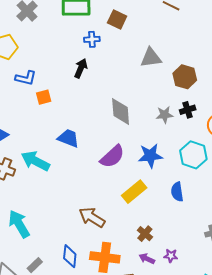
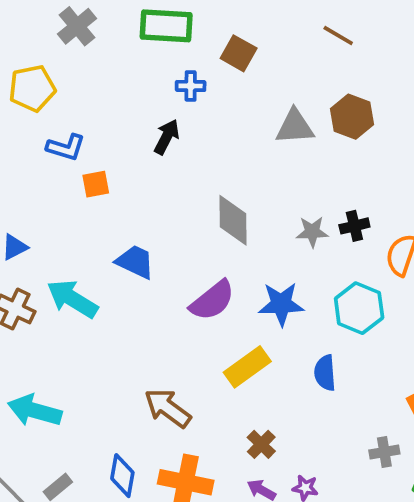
brown hexagon: (185, 77) -> (352, 117), moved
cyan arrow: (19, 224) -> (35, 411), turned -48

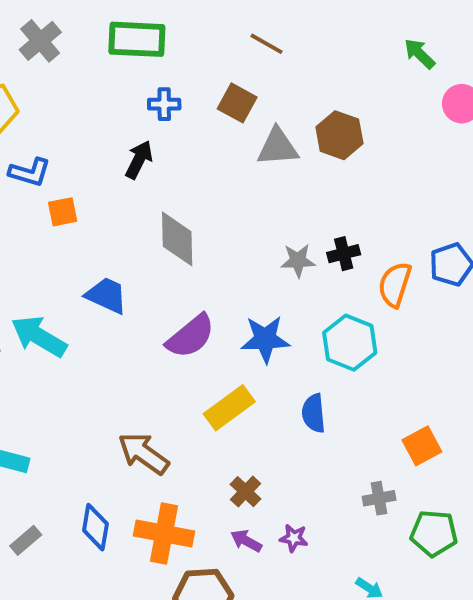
brown line: (338, 35) -> (267, 44), moved
brown square: (239, 53) -> (237, 103), moved
gray diamond: (233, 220) -> (177, 239), moved

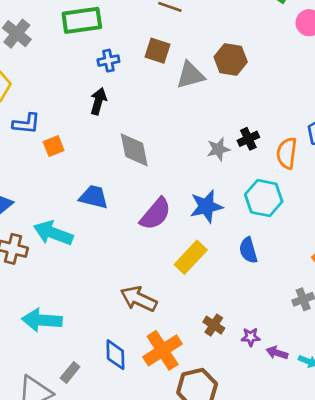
brown cross: (246, 492) -> (214, 325), moved
orange cross: (164, 534) -> (163, 350), turned -33
purple arrow: (246, 541) -> (277, 353), moved

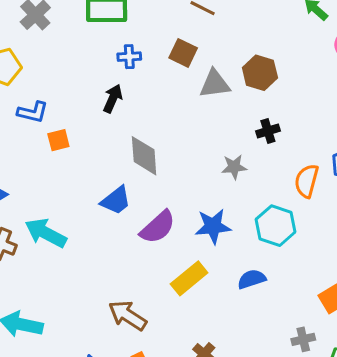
black cross: (248, 139) -> (268, 131), moved
blue trapezoid: (94, 197) -> (116, 200), moved, turned 120
blue semicircle: (248, 250) -> (252, 279), turned 80

